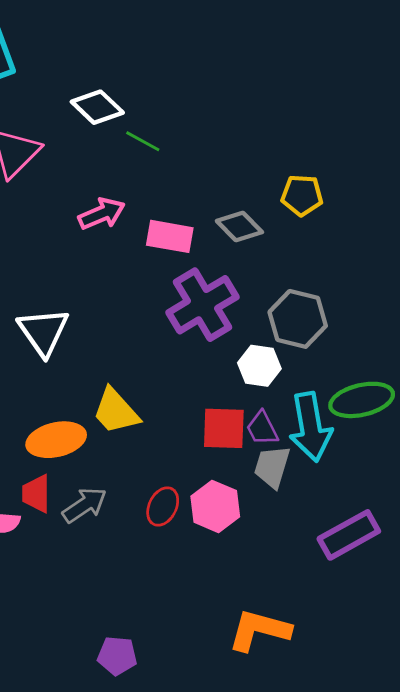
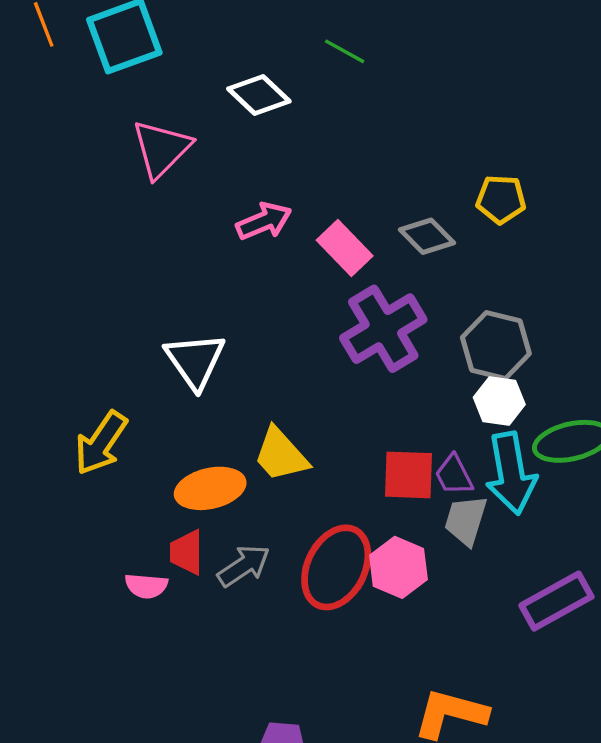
green line: (143, 141) -> (345, 51), moved
pink rectangle: (170, 236) -> (345, 248), turned 36
white hexagon: (259, 366) -> (499, 401), moved
red ellipse: (163, 506) -> (336, 567), size x1.8

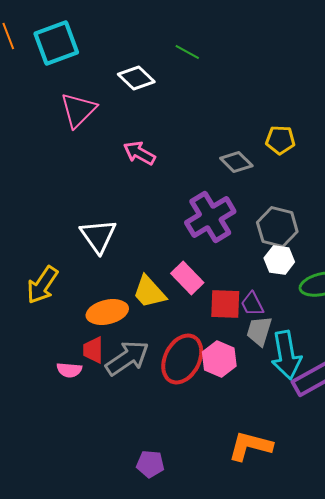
pink arrow: (264, 221) -> (139, 153), turned -128
pink rectangle: (345, 248) -> (187, 278), moved
cyan arrow: (511, 473) -> (286, 355), moved
gray arrow: (244, 566) -> (127, 358), size x1.4

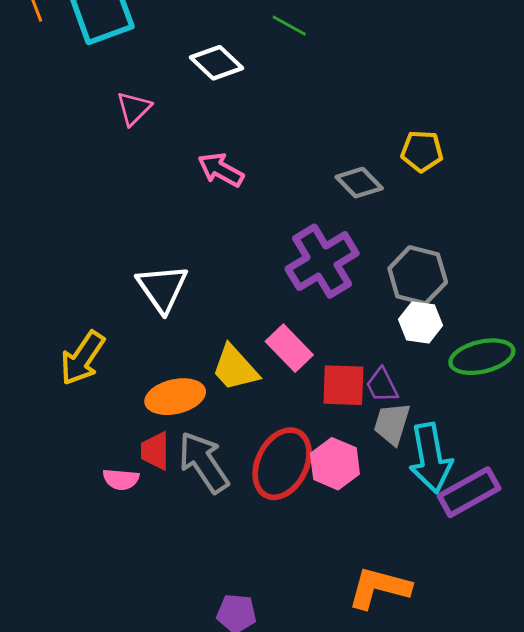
pink triangle: (78, 110) -> (134, 108), size x0.7
gray arrow: (127, 358) -> (204, 462), turned -90

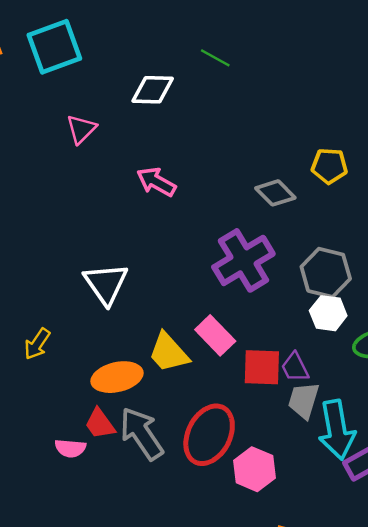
white diamond: (216, 63) -> (153, 90), turned -42
yellow arrow: (82, 358) -> (37, 344), size x0.7
red trapezoid: (155, 451) -> (100, 424), turned -36
pink hexagon: (335, 464) -> (255, 469), moved

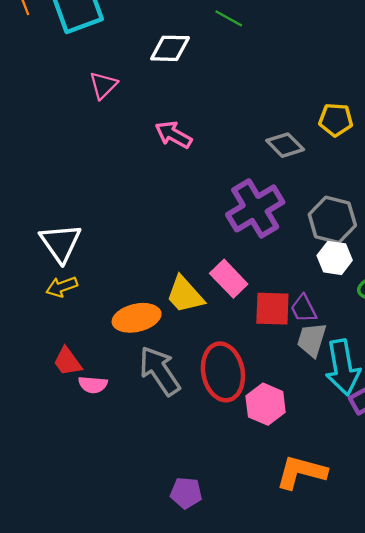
white triangle: (106, 284) -> (61, 243), moved
yellow arrow: (37, 344) -> (62, 287), turned 36
red trapezoid: (100, 424) -> (67, 362), moved
red ellipse: (209, 435) -> (223, 372), turned -38

